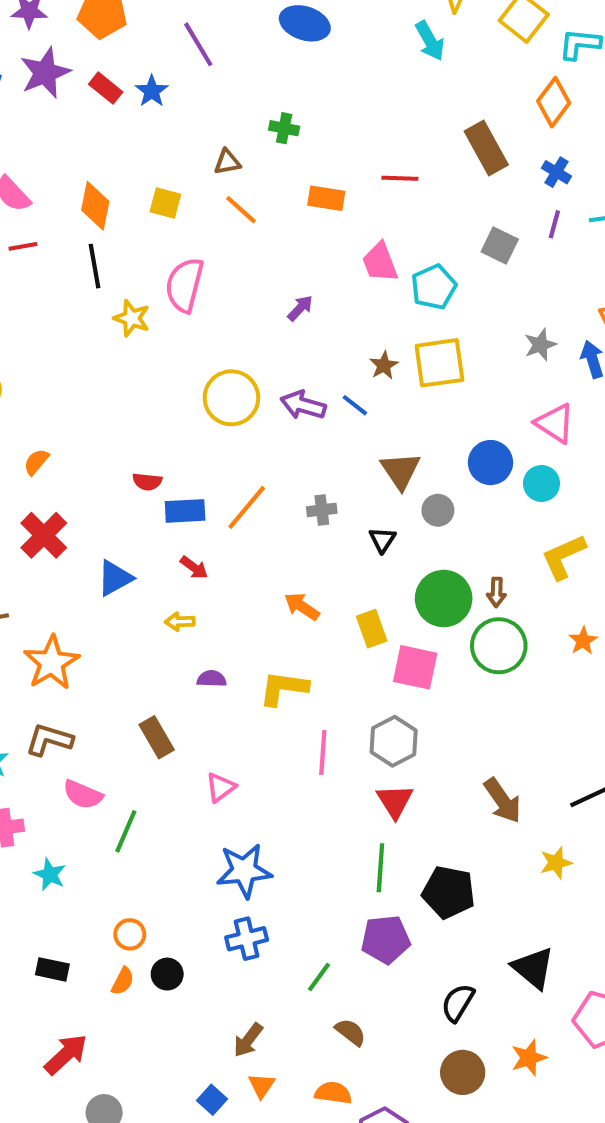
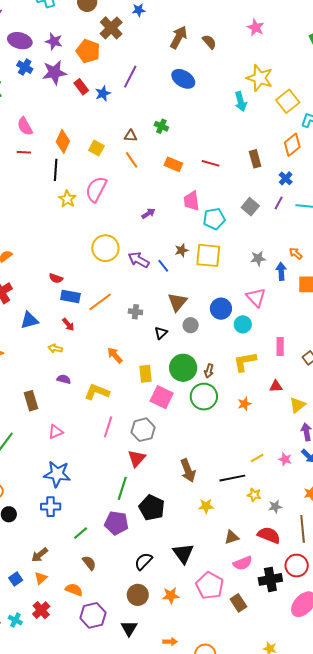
purple line: (198, 44) -> (130, 77), turned 45
brown rectangle: (486, 148) -> (255, 159), size x0.7

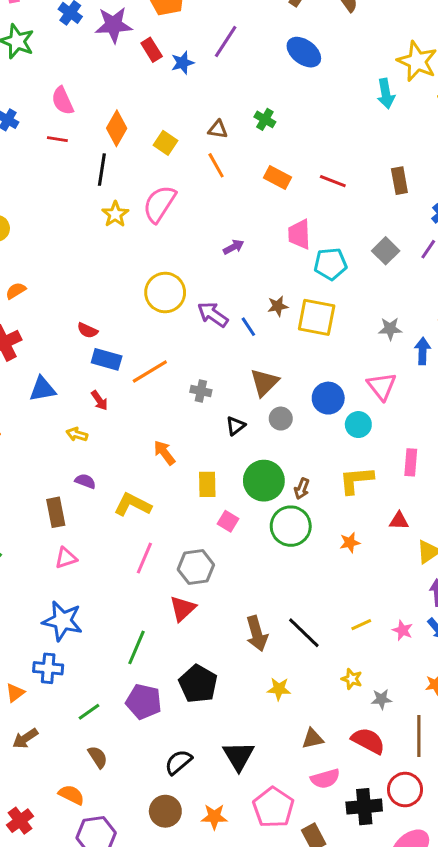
pink square: (162, 397) -> (228, 521), size x0.6
brown rectangle: (31, 401) -> (56, 512), moved
black line: (232, 478) -> (304, 633), moved, turned 50
green line: (122, 488) -> (136, 647), moved
orange triangle: (41, 578) -> (15, 693), moved

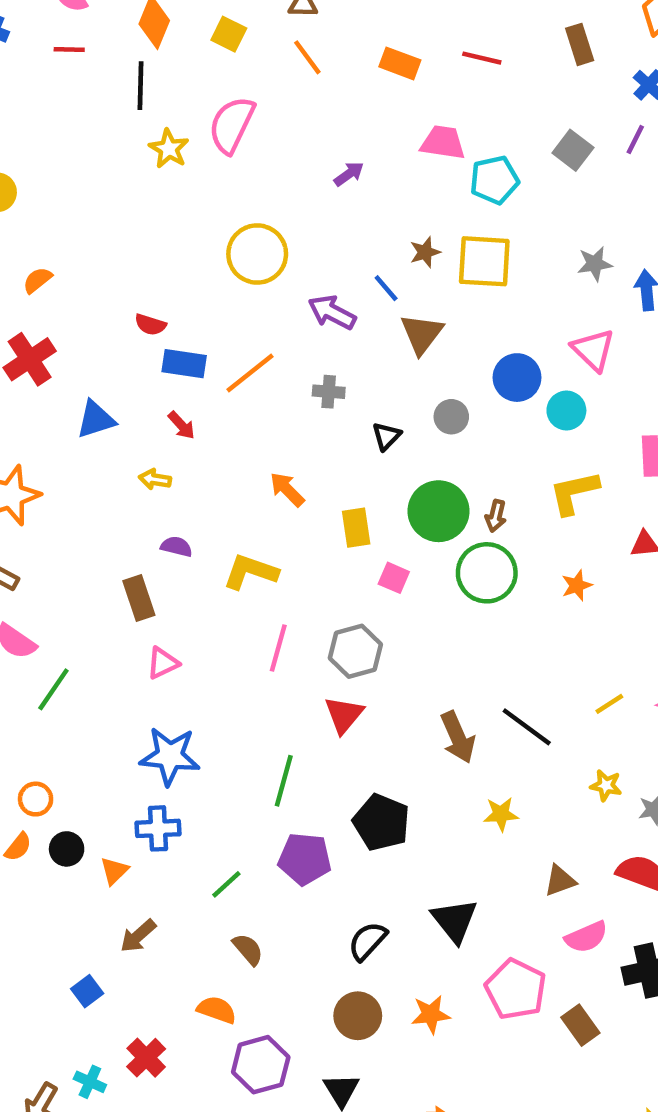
pink trapezoid: (299, 234) -> (443, 143), turned 108
purple arrow: (213, 314) -> (332, 312), moved
brown triangle: (264, 382) -> (422, 334), moved

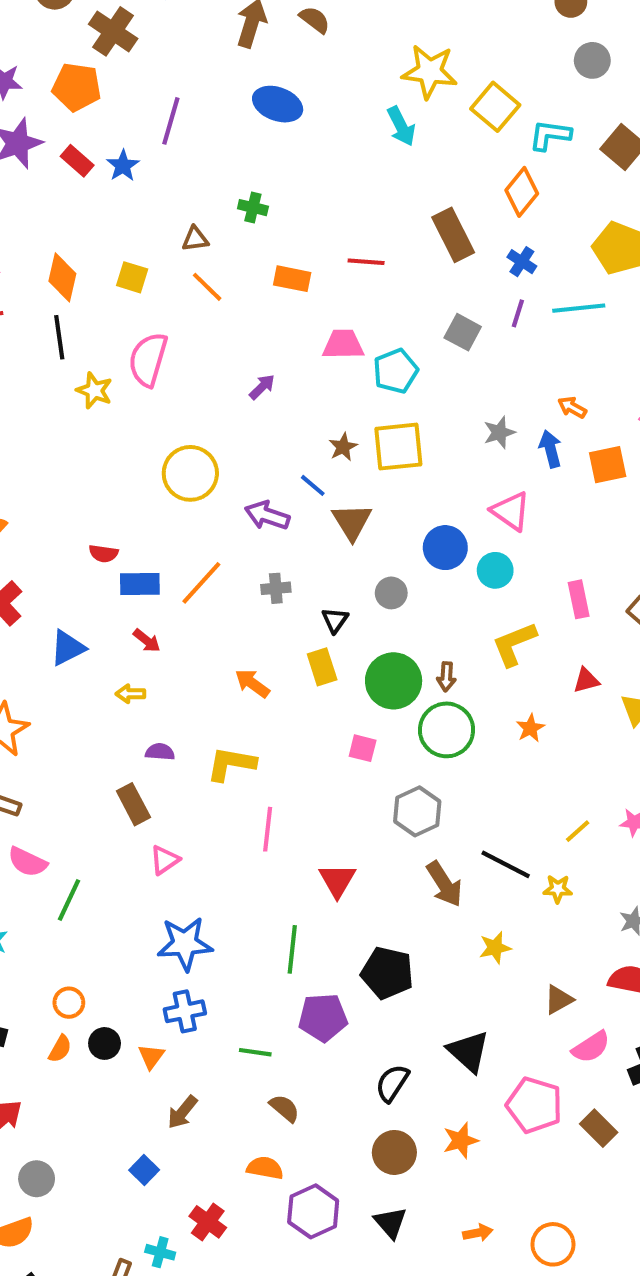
brown rectangle: (580, 44) -> (453, 235), size x1.4
yellow rectangle: (356, 528) -> (322, 667), moved
gray hexagon: (355, 651) -> (417, 811), moved
yellow star: (606, 785) -> (558, 889), moved
green line: (226, 884) -> (255, 1052), turned 60

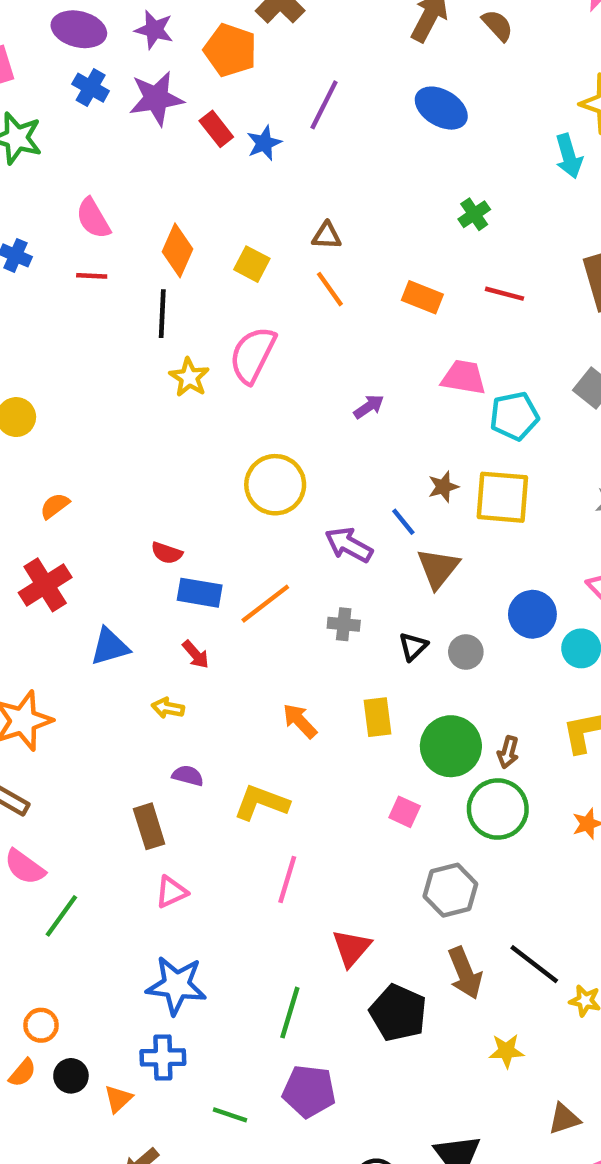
green cross: (253, 208) -> (474, 214), moved, turned 32
black triangle: (335, 620) -> (413, 646), moved
black pentagon: (387, 973) -> (398, 1013), moved

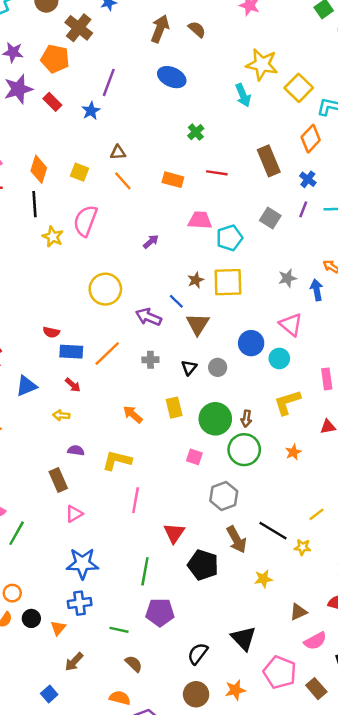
blue star: (264, 143) -> (91, 111), moved

